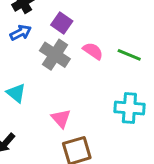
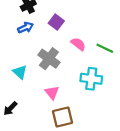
gray cross: (55, 55) -> (49, 59), moved
cyan cross: (129, 108) -> (91, 79), moved

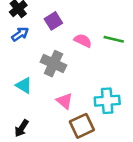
purple square: (56, 22) -> (53, 21), turned 32
cyan cross: (91, 79) -> (107, 101), moved

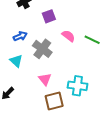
blue arrow: (20, 34) -> (20, 36), moved

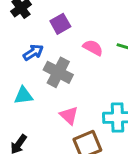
blue arrow: (20, 36) -> (33, 52), moved
cyan triangle: (16, 61) -> (23, 96), turned -40

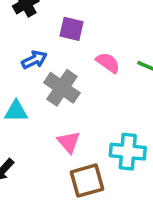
purple square: (60, 24) -> (71, 29), turned 36

